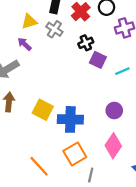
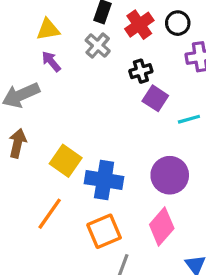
yellow triangle: (29, 21) -> (48, 29), moved
purple circle: (114, 110) -> (170, 175), size x1.5
orange line: (39, 166) -> (50, 214), moved, turned 70

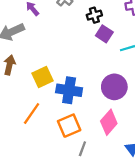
yellow square: (66, 161) -> (43, 77), turned 30

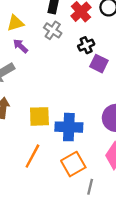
yellow square: (43, 77) -> (39, 116), turned 30

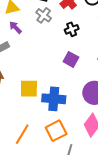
purple square: (99, 64) -> (71, 59), moved
orange line: (32, 156) -> (22, 134), moved

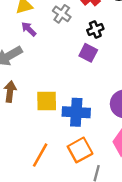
purple square: (71, 59) -> (88, 53), moved

